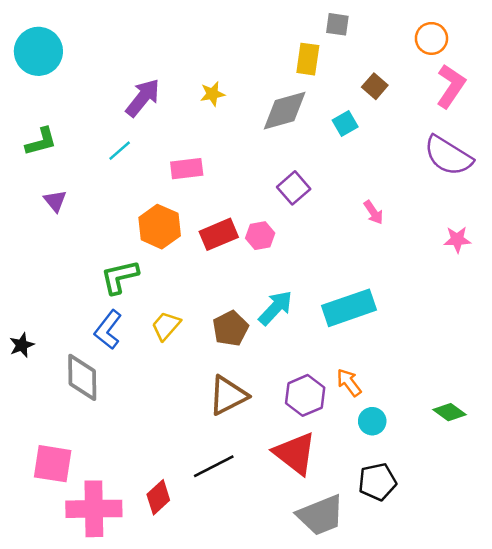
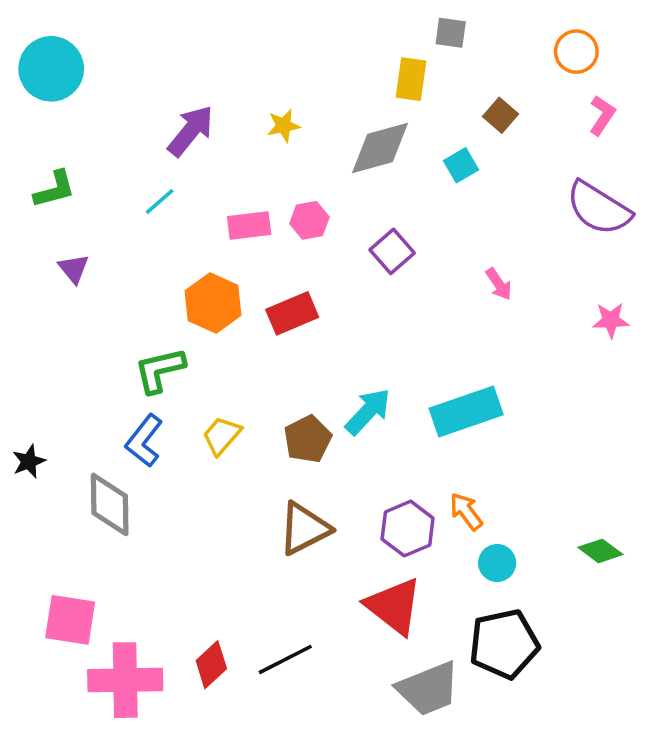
pink L-shape: (451, 86) -> (602, 115), size x0.7
pink hexagon: (260, 236) -> (309, 220), moved
black line: (214, 466) -> (285, 659), moved
black pentagon: (377, 482) -> (504, 644), size x1.4

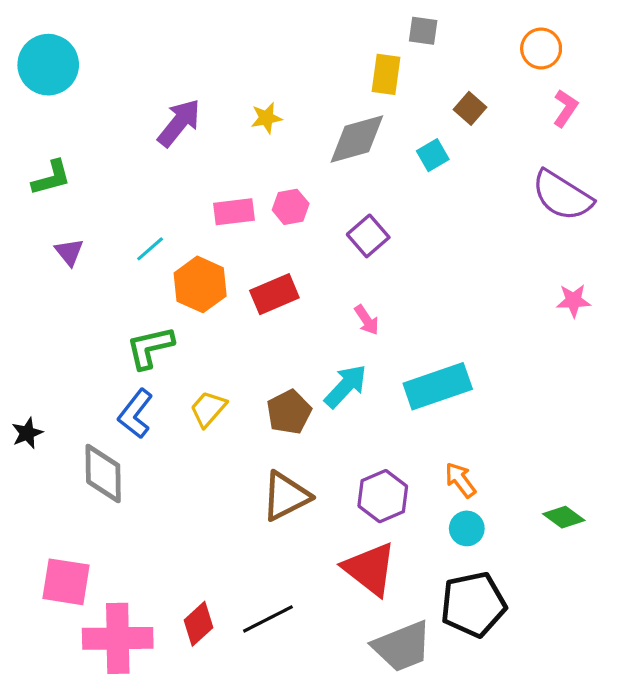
cyan line: (160, 201) -> (150, 249), moved
pink arrow: (499, 284) -> (367, 320), moved
orange arrow: (466, 511) -> (460, 480), moved

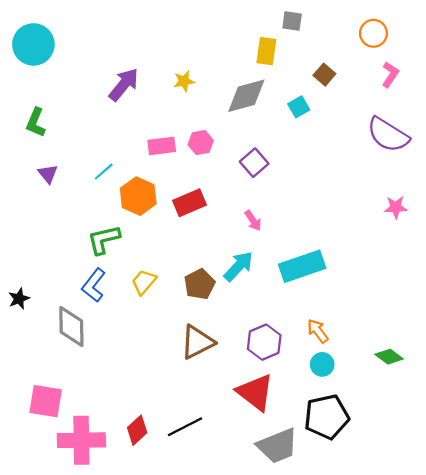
green L-shape: (51, 178) -> (36, 122), turned 128

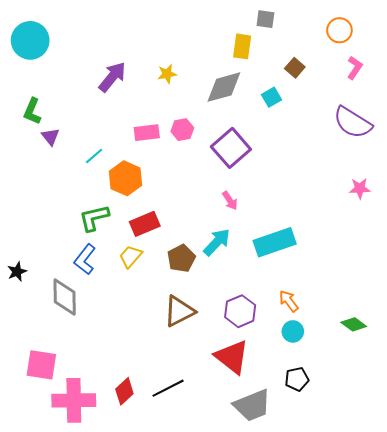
purple square: (254, 163) -> (231, 148), size x1.5
purple triangle: (48, 174) -> (50, 137), moved
red rectangle: (190, 203) -> (145, 224), moved
black pentagon: (327, 417) -> (297, 379), size x0.6

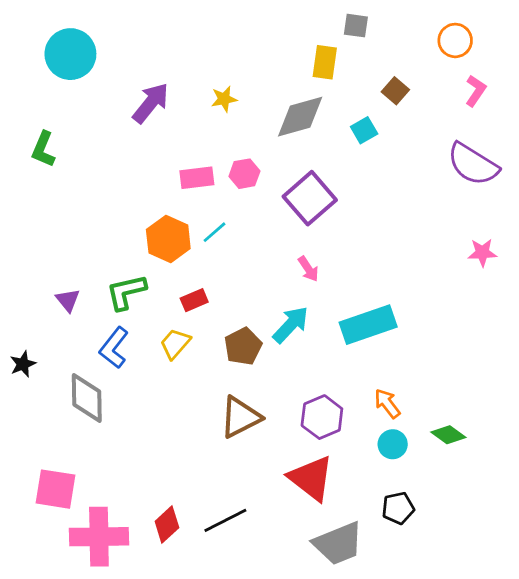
cyan circle: (30, 40) -> (70, 54), moved
purple triangle: (50, 137) -> (68, 300), moved
cyan line: (94, 156) -> (215, 232), moved
red rectangle: (145, 224) -> (194, 300), size x0.7
green diamond: (354, 324) -> (448, 435), moved

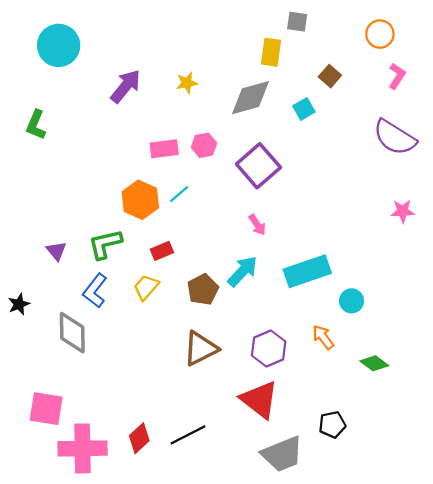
cyan circle: (393, 444) -> (352, 301), moved

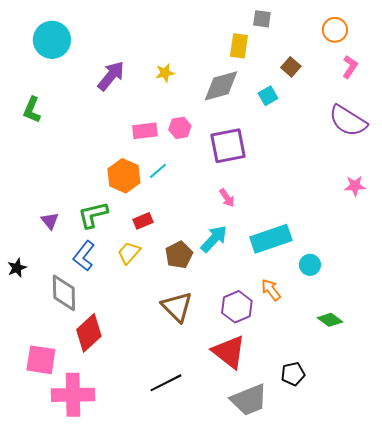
purple square: (258, 166) -> (228, 146), turned 30
orange arrow: (323, 337) -> (271, 290), moved
brown triangle: (201, 349) -> (177, 307), turned -48
red diamond: (139, 438) -> (89, 333), moved, size x1.4

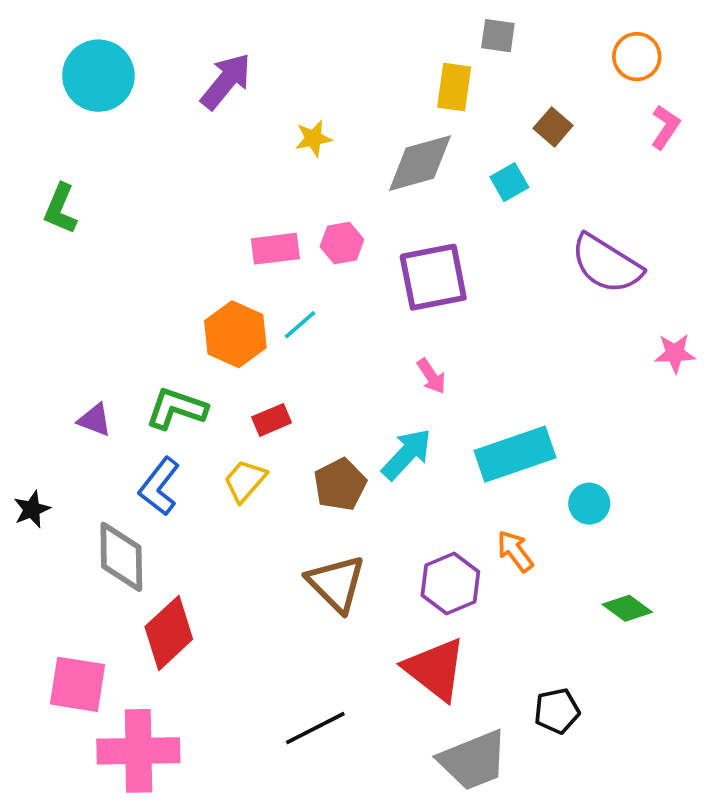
purple arrow: (111, 76) -> (226, 81), moved
purple semicircle: (348, 121) -> (606, 264), moved
green L-shape: (93, 215) -> (176, 408), turned 32
purple triangle: (50, 221) -> (95, 420), turned -30

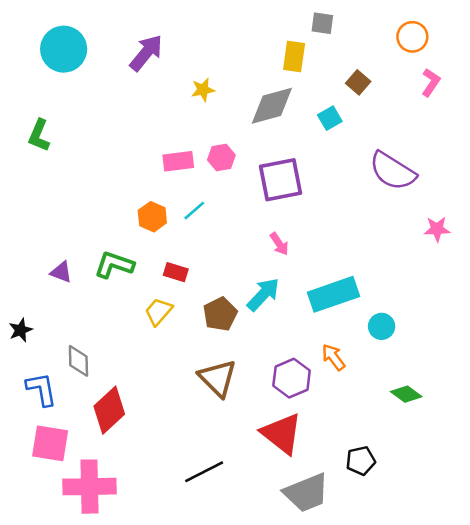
orange hexagon: (235, 334) -> (152, 217), size x0.7
red rectangle: (272, 420) -> (176, 272), turned 40
blue L-shape: (159, 486) -> (41, 389), moved, turned 132
gray diamond: (121, 557) -> (78, 361), size x0.7

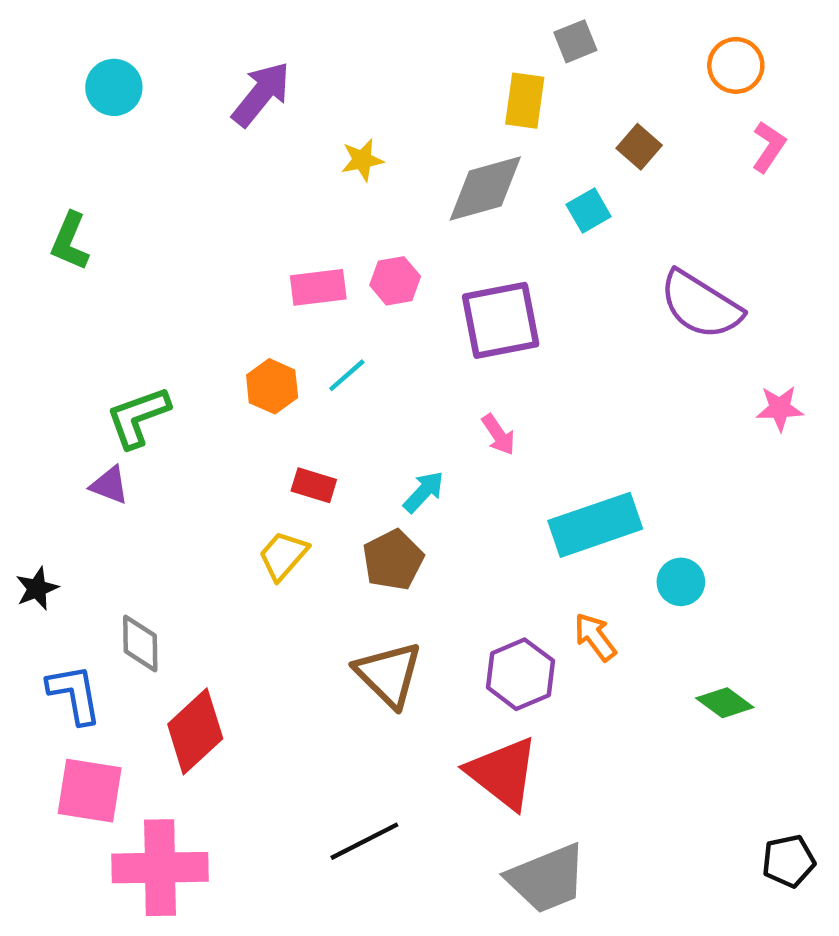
gray square: (322, 23) -> (575, 41), turned -30
cyan circle: (64, 49) -> (114, 87), size x0.7
green L-shape: (114, 265) -> (138, 417), moved, turned -39
cyan arrow: (263, 294) -> (424, 492), moved, size x0.7
black pentagon: (361, 461) -> (789, 861), moved

